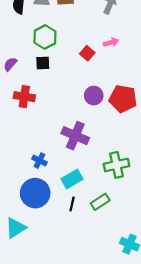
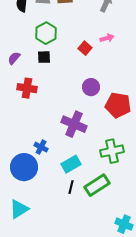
red pentagon: (123, 99) -> (118, 105), moved
blue circle: (35, 193) -> (24, 167), moved
green rectangle: (100, 202) -> (97, 185), size x1.4

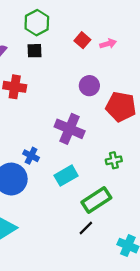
pink arrow: (107, 38) -> (108, 44), moved
green cross: (112, 151) -> (114, 160), size x0.6
black line: (71, 187) -> (86, 228), moved, turned 32

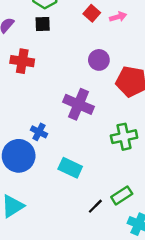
green cross: (114, 160) -> (124, 137), size x1.5
cyan rectangle: (66, 176) -> (70, 168), moved, turned 55
green rectangle: (96, 200) -> (122, 195), moved, size x0.7

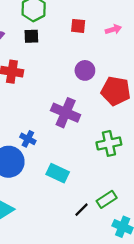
red square: (92, 13) -> (78, 26), turned -35
pink arrow: (118, 17) -> (113, 29), moved

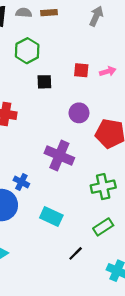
red square: (78, 26) -> (81, 70), moved
black square: (31, 36) -> (44, 82), moved
green rectangle: (107, 199) -> (103, 227), moved

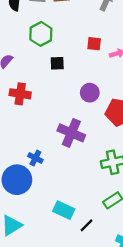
red square: (81, 70) -> (94, 44), moved
cyan rectangle: (51, 217) -> (64, 210), moved

